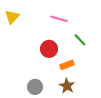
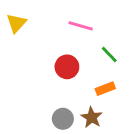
orange rectangle: (67, 65) -> (105, 89), moved
gray circle: (35, 87) -> (63, 119), moved

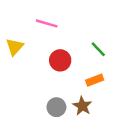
yellow triangle: (16, 23) -> (15, 47), moved
pink line: (81, 26) -> (47, 23), moved

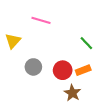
red circle: (60, 60) -> (63, 70), moved
gray circle: (56, 107) -> (33, 67), moved

